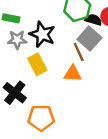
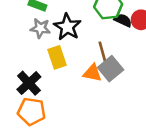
gray square: (89, 39) -> (111, 69), moved
orange pentagon: (41, 118) -> (32, 112), moved

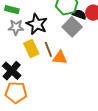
brown line: (102, 52) -> (48, 49), moved
gray square: (111, 69) -> (72, 27), moved

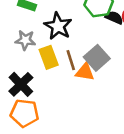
gray star: (16, 27) -> (25, 40), moved
gray square: (72, 27) -> (97, 58), moved

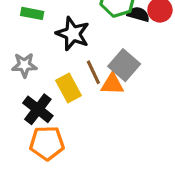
gray star: (25, 40) -> (24, 65), moved
yellow rectangle: (49, 57) -> (68, 88), moved

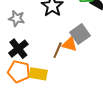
brown line: (93, 72) -> (58, 50), moved, turned 35
yellow rectangle: (68, 88) -> (38, 74), moved, turned -66

